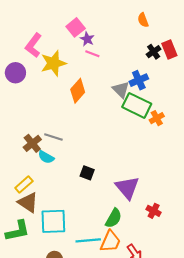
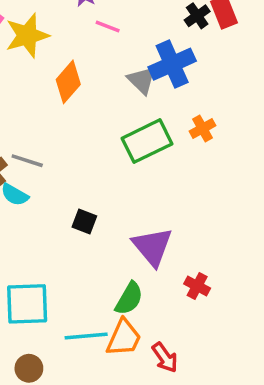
pink line: (92, 54) -> (108, 26), moved
blue cross: (139, 80) -> (172, 64), size x1.4
green rectangle: (137, 105) -> (147, 141), moved, turned -52

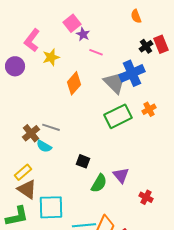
yellow star: (27, 35) -> (51, 57), size x0.7
gray triangle: (142, 80) -> (115, 82), size x1.4
purple triangle: (152, 247) -> (121, 175), size x0.7
green semicircle: (129, 298) -> (99, 183), moved

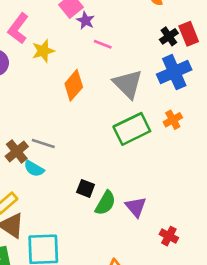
blue cross: (132, 73) -> (174, 72), moved
green semicircle: (99, 183) -> (105, 203), moved

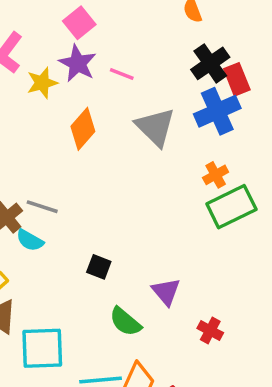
purple star: (86, 20) -> (78, 63), moved, size x1.5
red rectangle: (189, 34) -> (237, 79), moved
black cross: (169, 36) -> (210, 63), size x1.5
green rectangle: (132, 129) -> (231, 207), moved
green semicircle: (105, 203) -> (125, 322), moved, turned 100

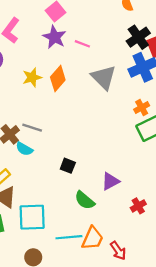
yellow star: (42, 83) -> (32, 77), moved
purple triangle: (166, 292) -> (110, 181), turned 42
red cross: (210, 331) -> (138, 206), turned 32

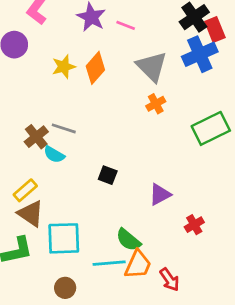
orange cross: (142, 108) -> (156, 104), moved
green semicircle: (85, 200) -> (128, 240), moved

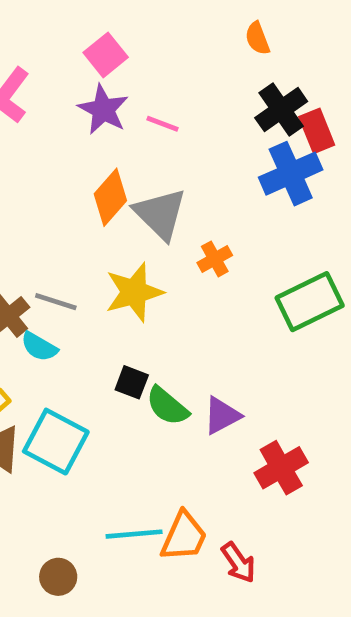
yellow star: (64, 67) -> (134, 292), moved, size x1.4
gray triangle: (152, 67) -> (160, 214), moved
red cross: (194, 225) -> (281, 468), size x1.5
cyan square: (64, 238) -> (56, 442), moved, turned 30
green semicircle: (128, 240) -> (167, 406), moved

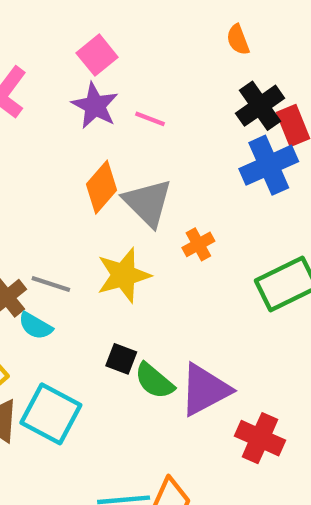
purple triangle: (222, 416) -> (205, 390), size x1.5
red cross: (281, 468) -> (260, 438), turned -36

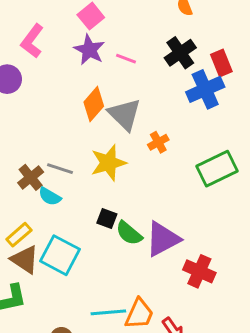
black cross: (260, 106) -> (180, 53), moved

